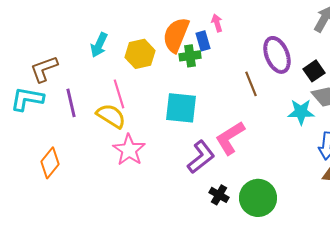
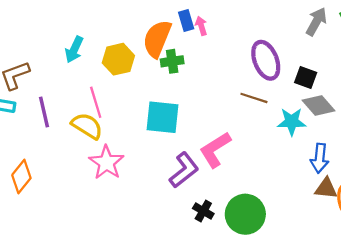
blue rectangle: (203, 41) -> (186, 20), moved
black square: (314, 71) -> (306, 77), turned -35
brown line: (251, 84) -> (254, 98), moved, turned -50

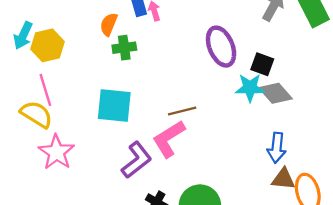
orange semicircle: (157, 39) -> (109, 24), size x0.6
yellow hexagon: (118, 59) -> (48, 45), moved
brown line: (254, 98) -> (182, 111), moved, turned -32
cyan star: (292, 122) -> (250, 88), moved

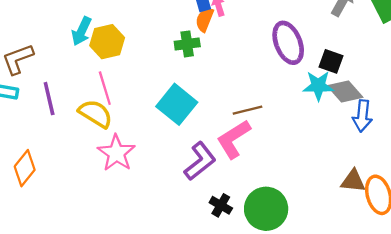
orange semicircle: (109, 24) -> (205, 20), moved
cyan square: (114, 105) -> (177, 104), turned 33
blue arrow: (277, 148) -> (362, 116), moved

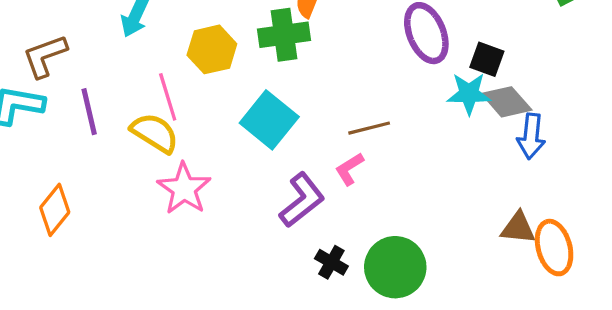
yellow hexagon: (107, 42) -> (212, 49), moved
green cross: (187, 44) -> (284, 35), size x1.4
pink L-shape: (234, 139) -> (349, 169), size x0.6

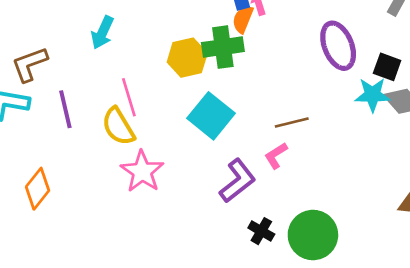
yellow hexagon: (212, 49) -> (187, 58), moved
yellow semicircle: (155, 133) -> (118, 126), turned -153

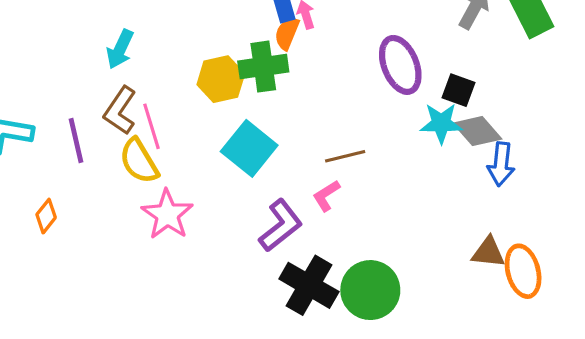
brown L-shape: (30, 64) -> (120, 111), moved, turned -36
orange diamond: (38, 189) -> (46, 216), moved, size x0.7
black cross: (261, 231) -> (309, 285), size x1.8

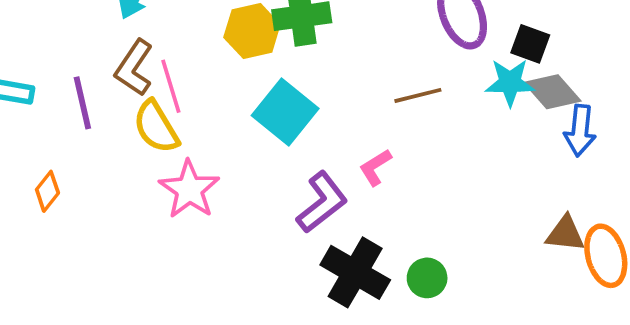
brown line: (345, 156) -> (418, 95), moved
green circle: (370, 290) -> (427, 278), size x0.6

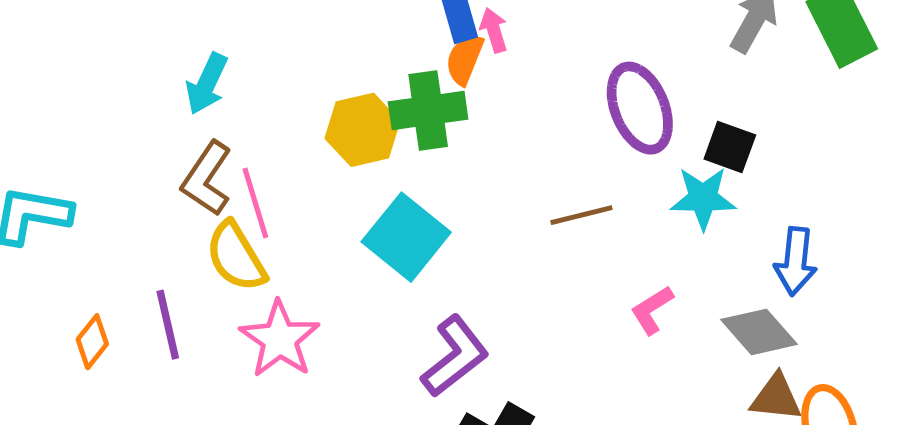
gray diamond: (552, 92) -> (759, 332), moved
purple line: (82, 103) -> (168, 325), moved
pink L-shape: (375, 167) -> (652, 310), moved

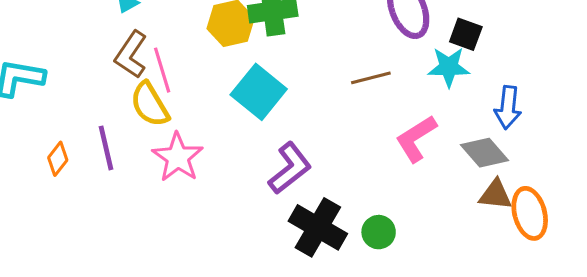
pink L-shape: (652, 310) -> (416, 139), size x1.5

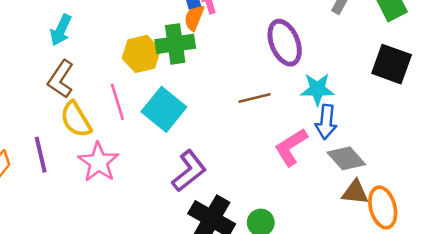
black square: (466, 34) -> (392, 64), moved, size x1.5
pink line: (162, 70) -> (117, 102), moved
blue arrow: (508, 107) -> (326, 122), moved

